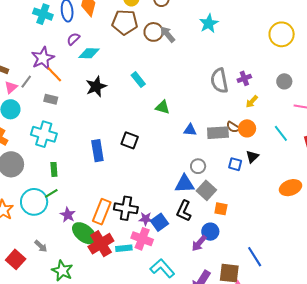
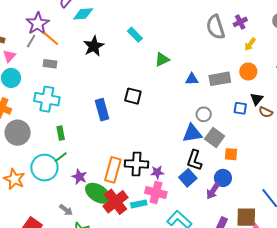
gray line: (26, 82) -> (31, 41), moved
green triangle: (163, 107) -> (162, 60), turned -35
brown semicircle: (233, 127) -> (266, 112), moved
blue square: (160, 222) -> (188, 178), moved
gray arrow: (41, 246) -> (66, 210), moved

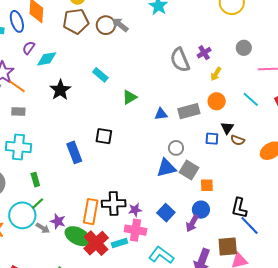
black L-shape: (194, 160) -> (239, 208), moved
gray arrow: (66, 210) -> (43, 228), moved

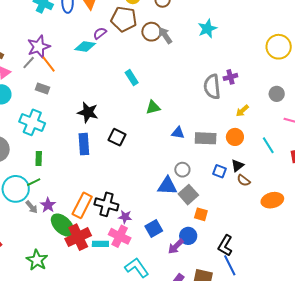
purple semicircle: (29, 48) -> (100, 33), moved
purple cross: (204, 53) -> (230, 77), moved
black star: (60, 90) -> (88, 112), moved, turned 30

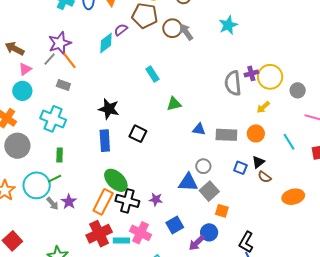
cyan diamond: (85, 46) -> (106, 43), turned -45
yellow circle: (279, 47) -> (270, 77), moved
purple star: (125, 217) -> (156, 199), moved
green ellipse: (63, 225) -> (116, 180), moved

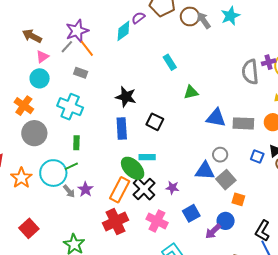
cyan star: (228, 25) -> (230, 16), moved
blue triangle: (199, 129) -> (216, 118), size x1.5
black cross: (127, 201) -> (144, 189), turned 30
cyan rectangle: (121, 240) -> (147, 157), moved

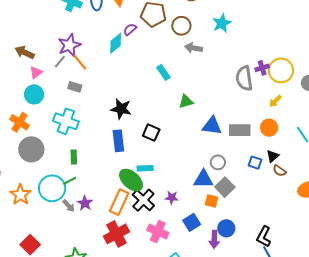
gray arrow: (204, 20) -> (194, 48), moved, turned -42
orange square: (238, 199) -> (212, 201), moved
purple arrow: (213, 231) -> (214, 239), turned -42

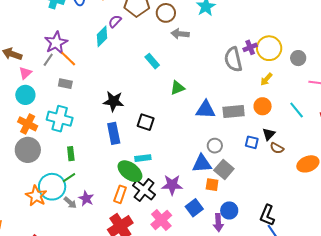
orange cross: (20, 122) -> (28, 124), moved
orange star: (20, 195) -> (36, 196), moved
purple star: (172, 198) -> (172, 185), size x1.5
orange rectangle: (119, 202) -> (120, 194), size x0.7
pink cross: (158, 232) -> (161, 220), turned 30

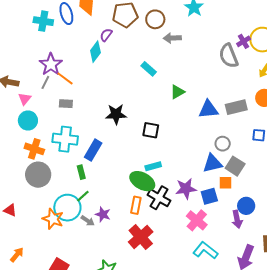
blue rectangle: (114, 133) -> (93, 150), moved, turned 50
blue square: (194, 208) -> (209, 196), moved, turned 30
pink cross: (161, 220) -> (197, 220), moved

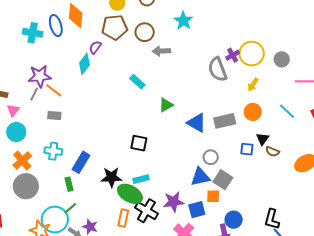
purple star: (51, 64) -> (40, 76), turned 30
blue triangle: (208, 109) -> (197, 123), turned 35
black star: (116, 114) -> (111, 177), moved
cyan cross: (65, 139) -> (53, 151), size x0.7
orange cross: (34, 149) -> (22, 160), turned 30

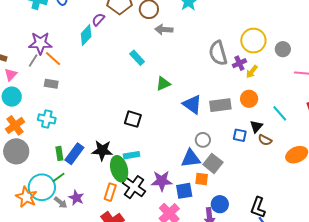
purple cross: (233, 55) -> (239, 63), moved
cyan line: (287, 111) -> (280, 113), moved
blue rectangle: (81, 162) -> (74, 154), moved
green ellipse: (130, 194) -> (119, 169), turned 40

